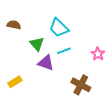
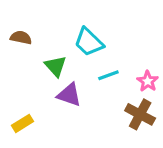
cyan line: (64, 51) -> (108, 75), moved
brown cross: (81, 85) -> (140, 114), moved

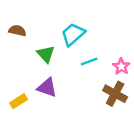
cyan trapezoid: (89, 42) -> (73, 34), turned 95
purple triangle: (69, 95) -> (47, 88), moved

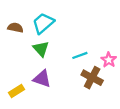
cyan trapezoid: (73, 34) -> (43, 23), moved
brown cross: (115, 94) -> (92, 78), moved

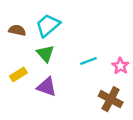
brown cross: (92, 78) -> (111, 99), moved
yellow rectangle: (17, 91) -> (18, 75), moved

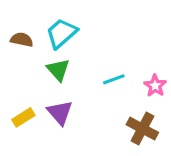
yellow rectangle: (18, 75) -> (23, 117), moved
purple triangle: (47, 87) -> (60, 113), turned 30

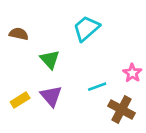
cyan trapezoid: (61, 33) -> (86, 28), moved
cyan line: (114, 79) -> (97, 87), moved

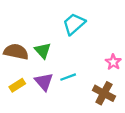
brown semicircle: (19, 34) -> (16, 52), moved, size x1.5
cyan line: (97, 87) -> (68, 77), moved

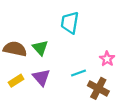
cyan trapezoid: (74, 24) -> (70, 23), turned -40
cyan line: (68, 77) -> (79, 73), moved

